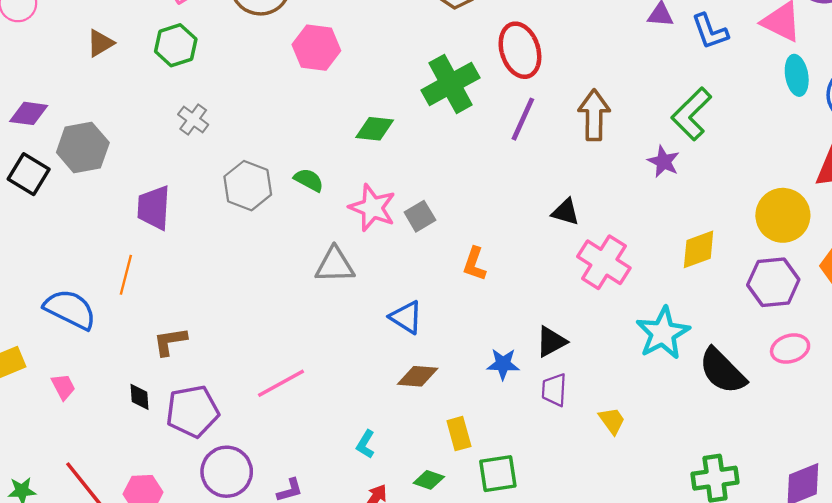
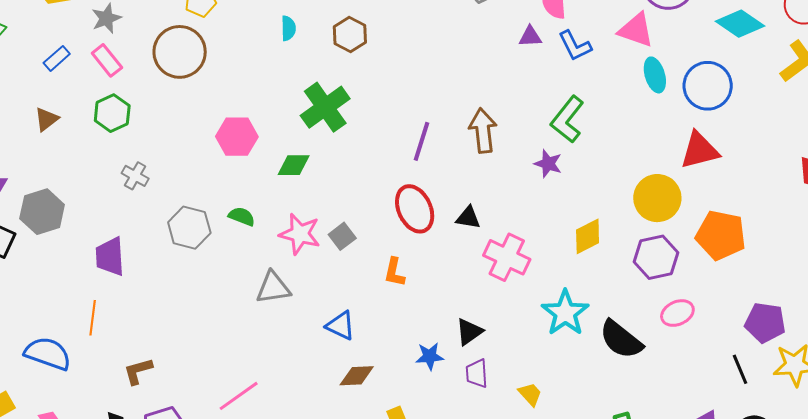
pink hexagon: (316, 48) -> (237, 137), moved
red ellipse: (520, 50) -> (415, 209), moved
green cross: (450, 84) -> (325, 107), moved

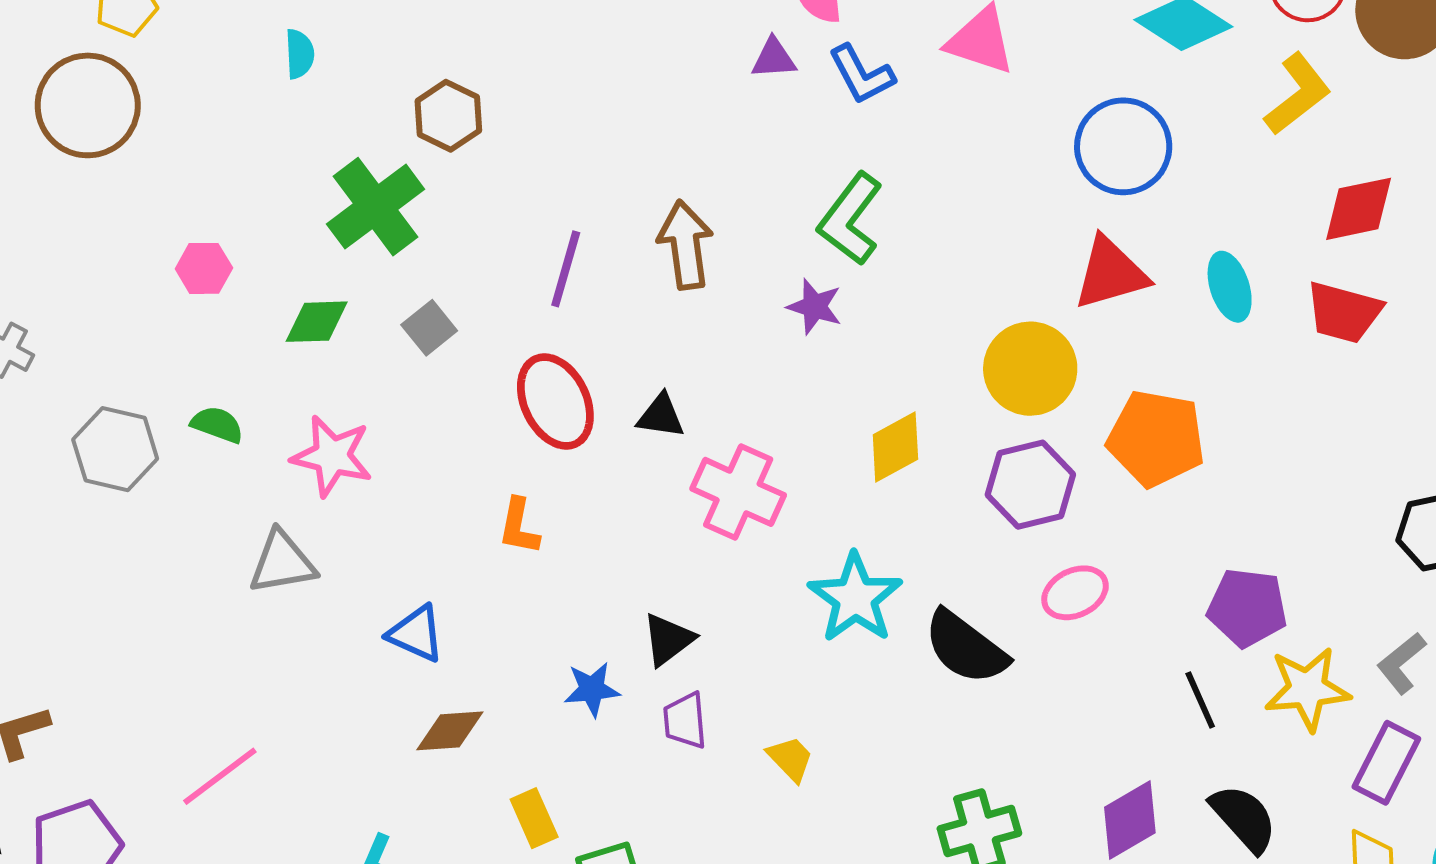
brown hexagon: (350, 35) -> (448, 116), moved
cyan ellipse: (655, 75) -> (1230, 287), moved
pink hexagon: (237, 137) -> (204, 268), size x0.7
gray square: (342, 236) -> (429, 328), moved

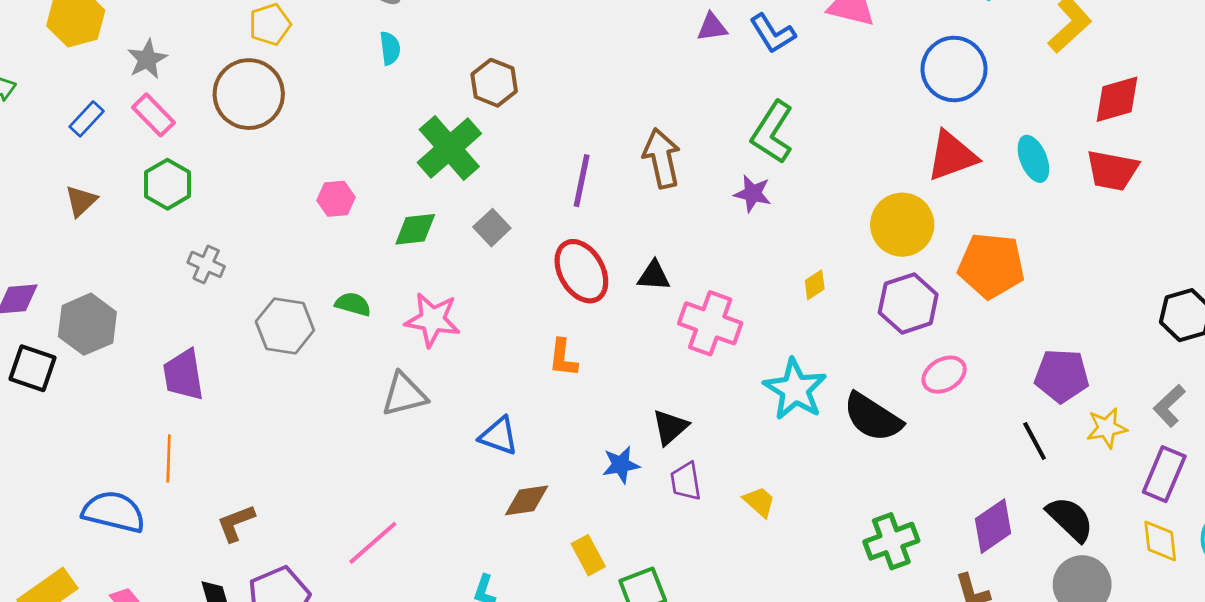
yellow diamond: (895, 447) -> (815, 285), size x0.6
yellow star: (1307, 689) -> (1107, 428), size x0.7

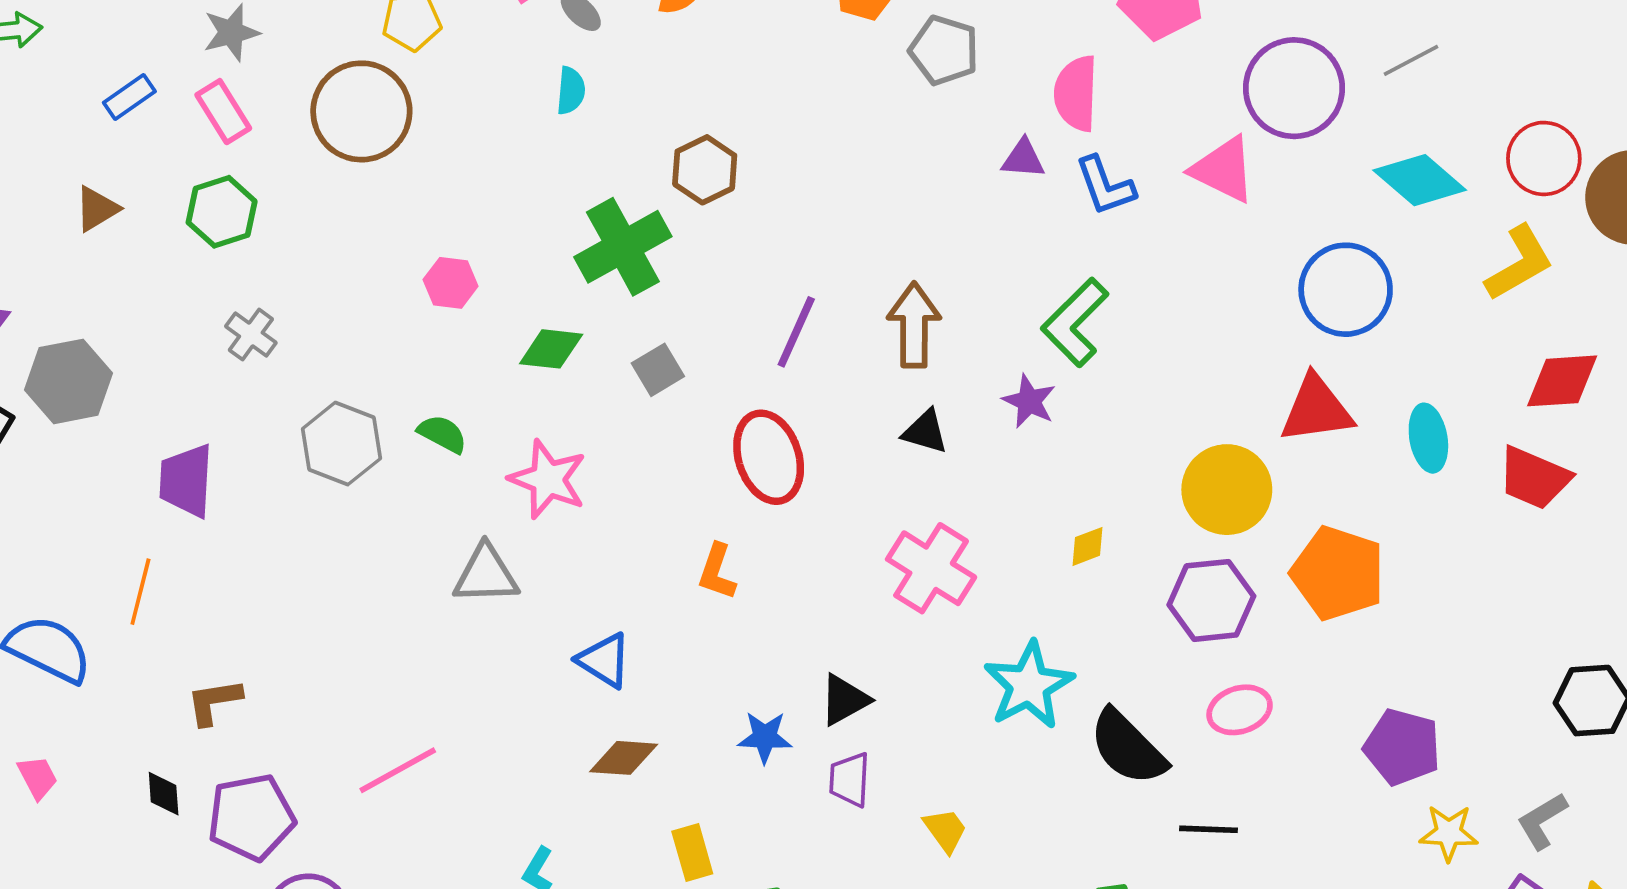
black triangle: (654, 276) -> (925, 432), moved
black line: (1035, 441) -> (1208, 829), moved, turned -72

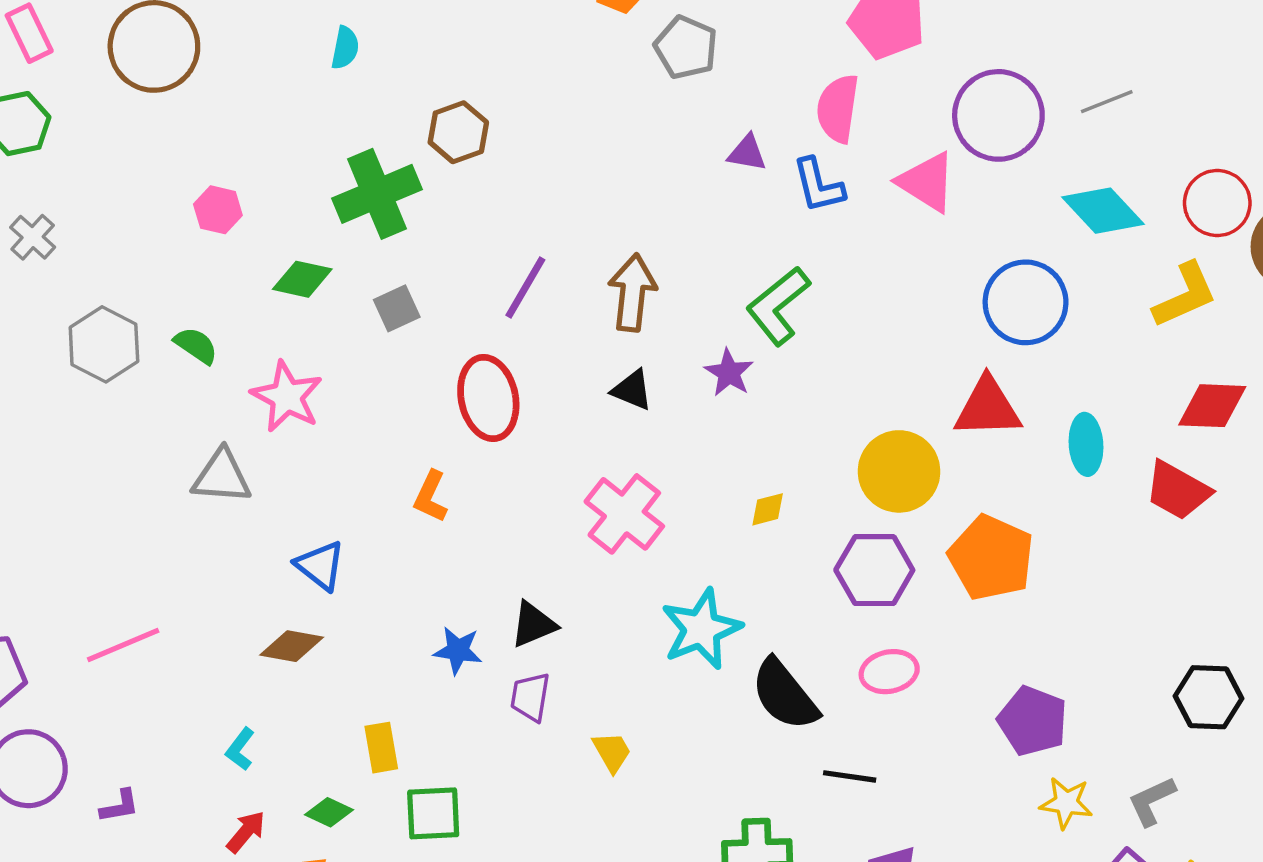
pink semicircle: (1076, 93) -> (838, 109), moved
brown diamond: (624, 758) -> (292, 646), moved

